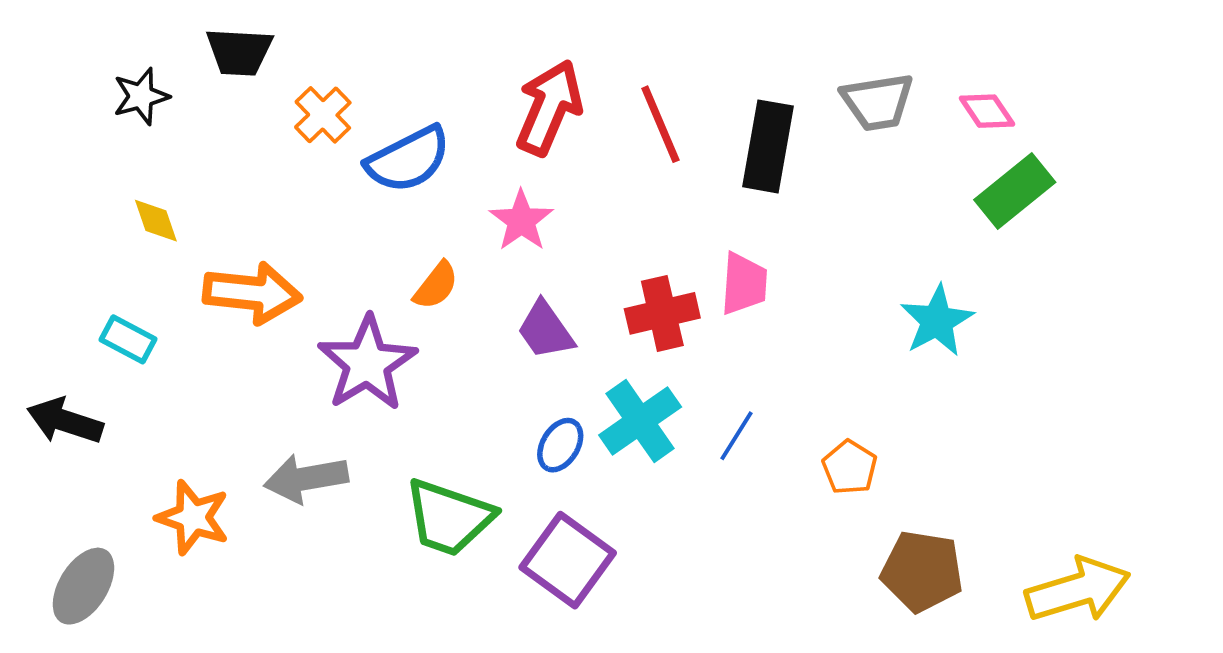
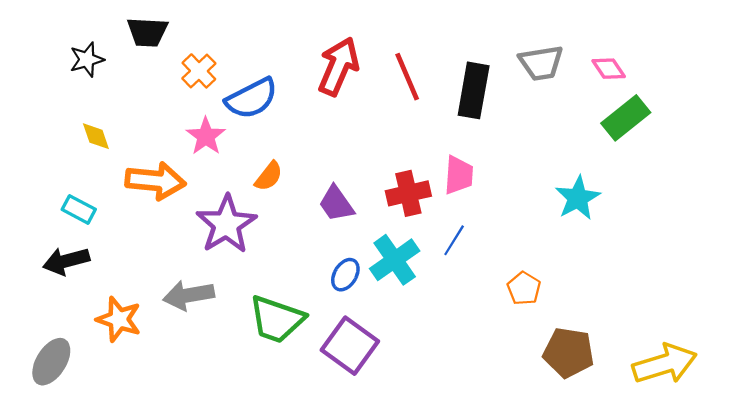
pink star: (521, 221) -> (206, 136), moved
black arrow: (65, 421) -> (66, 261), moved, turned -33
blue line: (737, 436) -> (454, 240), moved

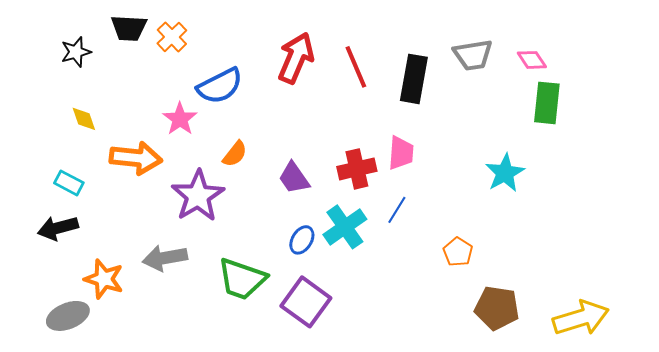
orange cross: (199, 71) -> (172, 37), moved
green rectangle: (626, 118) -> (547, 103), turned -45
gray ellipse: (51, 362) -> (68, 316), moved, turned 36

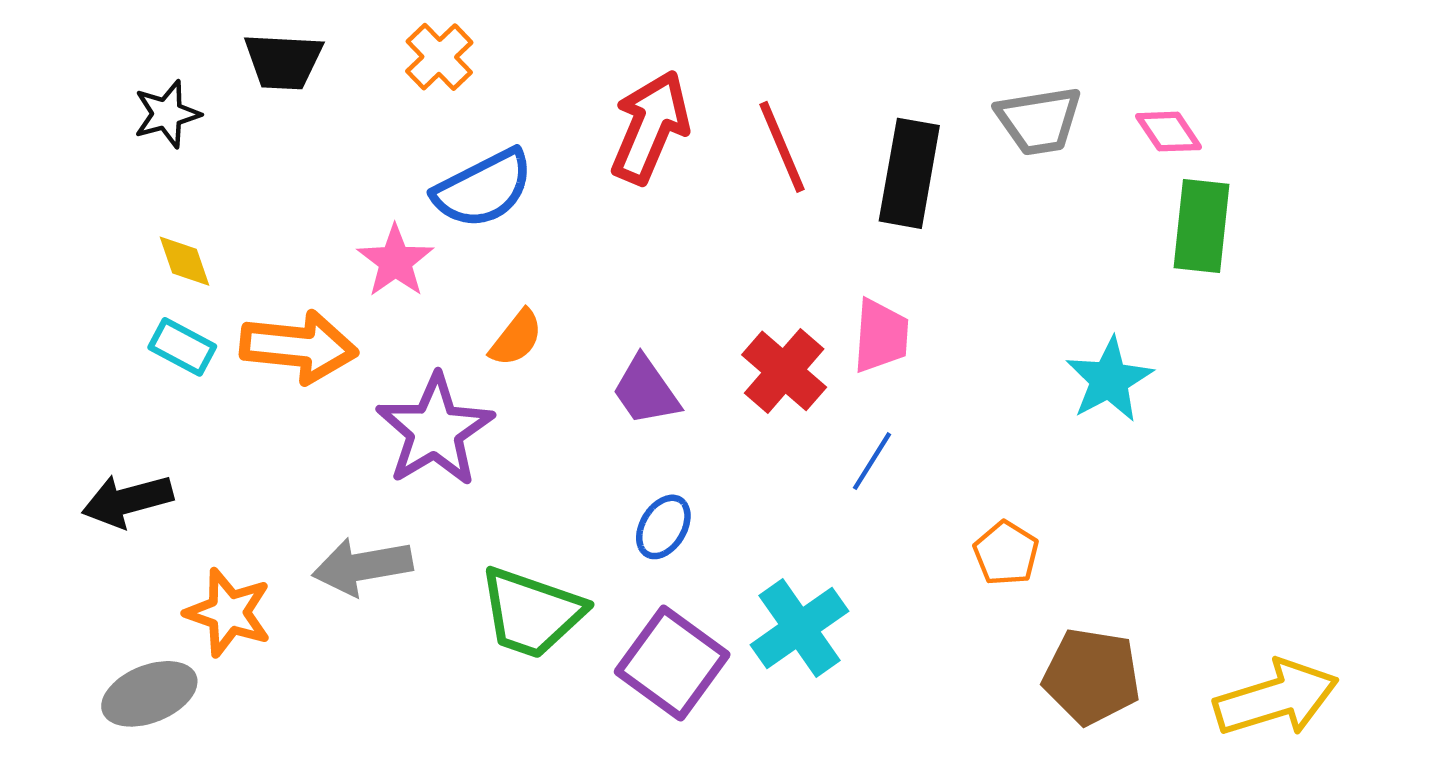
orange cross: (172, 37) -> (439, 57), moved
red cross: (357, 169) -> (784, 371), turned -36
cyan rectangle: (69, 183) -> (182, 347), moved
cyan cross: (345, 227) -> (800, 628), moved

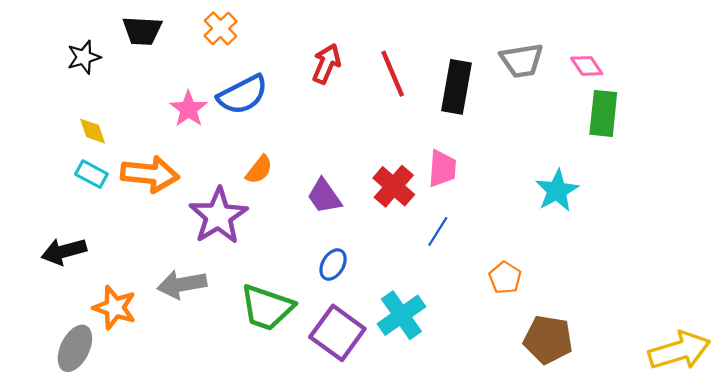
red arrow: (650, 127) -> (326, 64), size x0.7
pink star: (395, 261) -> (189, 109), moved
gray ellipse: (149, 694) -> (75, 348), turned -42
yellow arrow: (1276, 698) -> (679, 351), moved

